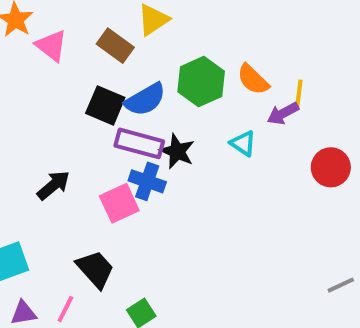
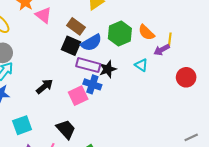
brown rectangle: (115, 46) -> (76, 26), moved
black star: (177, 151) -> (108, 69), turned 30

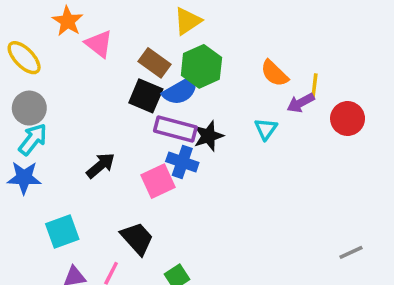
green hexagon: (120, 33) -> (201, 66), moved
cyan triangle: (141, 65) -> (266, 129), turned 32
red circle: (186, 77) -> (348, 119), moved

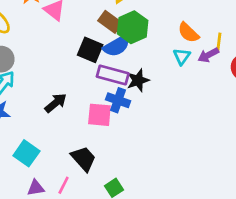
brown rectangle: (154, 63) -> (110, 22), moved
cyan triangle: (266, 129) -> (182, 56), moved
pink square: (158, 181) -> (99, 115), turned 30
cyan square: (62, 232) -> (26, 153), turned -35

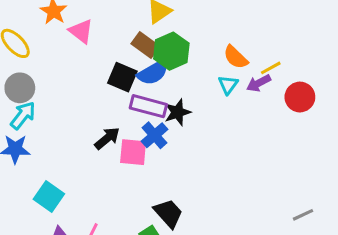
yellow line: (219, 42) -> (271, 68), turned 54
blue cross: (118, 100) -> (155, 135), turned 30
black arrow: (56, 103) -> (107, 138), moved
black trapezoid: (84, 159) -> (168, 213), moved

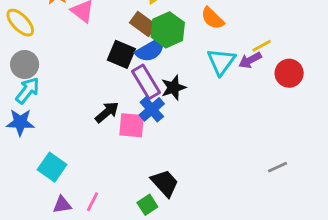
orange semicircle: (236, 57) -> (212, 18), moved
cyan triangle: (228, 85) -> (221, 62), size x1.5
purple rectangle: (148, 106) -> (146, 82), turned 44
gray line: (303, 215) -> (278, 167), moved

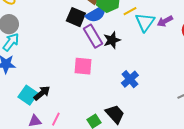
yellow line: (262, 46) -> (130, 11), moved
blue cross: (152, 109) -> (130, 79), moved
black arrow: (107, 112) -> (42, 93), moved
black trapezoid: (165, 183) -> (115, 114), moved

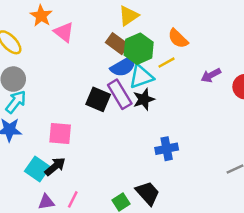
black square: (76, 17) -> (98, 99), moved
cyan triangle: (145, 22) -> (141, 77), moved, turned 35
pink square: (83, 66) -> (60, 134), moved
blue cross: (130, 79) -> (167, 149), turned 30

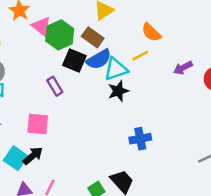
green hexagon: (139, 49) -> (60, 35), moved
purple rectangle: (120, 94) -> (55, 86), moved, size x0.7
black square: (98, 99) -> (74, 61), moved

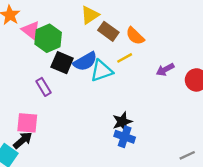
brown rectangle: (93, 37) -> (108, 31), moved
black star: (118, 91) -> (122, 122), moved
blue cross: (140, 139) -> (125, 137), turned 30
black arrow: (33, 156) -> (23, 140), moved

